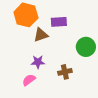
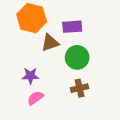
green circle: (86, 47) -> (77, 57), moved
purple star: (38, 62) -> (30, 76), moved

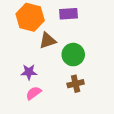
purple rectangle: (72, 27) -> (69, 14), moved

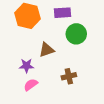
brown triangle: (48, 41) -> (47, 50), moved
green circle: (73, 55) -> (76, 34), moved

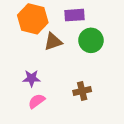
brown triangle: (47, 50) -> (53, 42), moved

